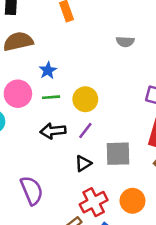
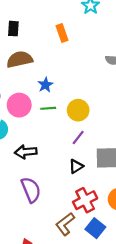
black arrow: (53, 131) -> (26, 152), moved

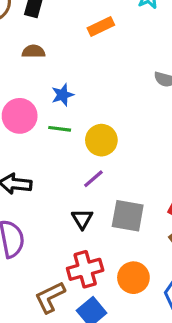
orange rectangle: (62, 33) -> (101, 27), turned 72
brown semicircle: (20, 59) -> (33, 52), size x0.6
black triangle: (76, 166) -> (82, 219), turned -40

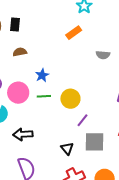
orange rectangle: (101, 27) -> (74, 33), moved
purple line: (93, 179) -> (82, 120), moved

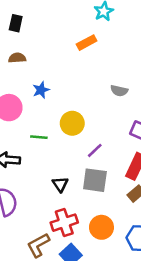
gray semicircle: (103, 55) -> (119, 91), moved
green line: (44, 96) -> (39, 137), moved
purple line: (82, 120) -> (95, 150), moved

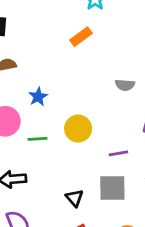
green line: (39, 137) -> (37, 139), moved
purple line: (95, 150) -> (118, 153), moved, turned 42

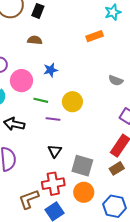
purple line: (118, 153) -> (53, 119), moved
gray square: (112, 188) -> (82, 166), moved

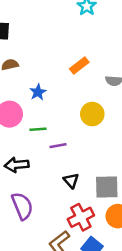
orange rectangle: (95, 36) -> (79, 65), moved
yellow circle: (72, 102) -> (92, 114), moved

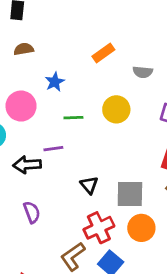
green line: (38, 129) -> (73, 118), moved
purple line: (58, 146) -> (53, 149), moved
purple semicircle: (22, 206) -> (32, 212), size x0.7

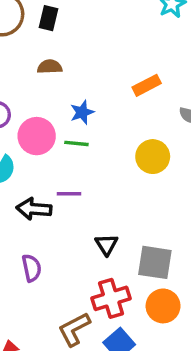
green line: (73, 118) -> (76, 143), moved

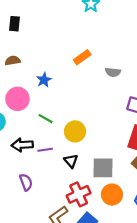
brown semicircle: (50, 67) -> (13, 61), moved
green line: (76, 143) -> (46, 119), moved, turned 32
yellow circle: (153, 157) -> (75, 131), moved
purple line: (69, 194) -> (45, 150), moved

